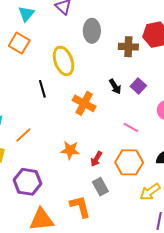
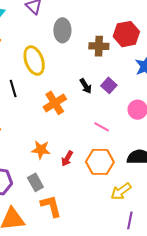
orange cross: (84, 103) -> (55, 103), turned 30
gray rectangle: (100, 187) -> (35, 182), moved

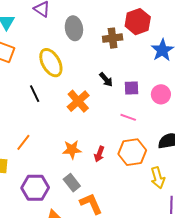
purple square: (109, 85) -> (132, 88), moved, turned -35
yellow arrow: (121, 191) -> (158, 178), turned -60

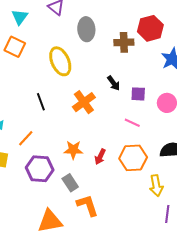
black line: (35, 94) -> (41, 102), moved
purple hexagon: (35, 188) -> (40, 169), moved

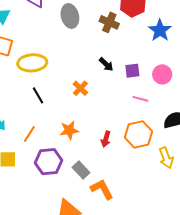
brown cross: (124, 42) -> (109, 22), turned 36
yellow ellipse: (60, 61) -> (32, 63), moved, turned -60
orange cross: (84, 102) -> (80, 88), size x0.7
pink line: (132, 123) -> (140, 99), moved
orange star: (73, 150) -> (69, 130), moved

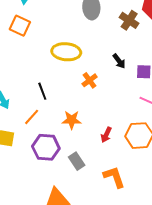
yellow ellipse: (32, 63) -> (66, 52), moved
black line: (38, 95) -> (42, 91), moved
orange L-shape: (102, 189) -> (114, 177), moved

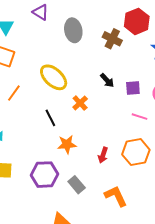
yellow ellipse: (66, 52) -> (54, 77), turned 44
black line: (42, 91) -> (50, 118), moved
orange line: (32, 117) -> (14, 93), moved

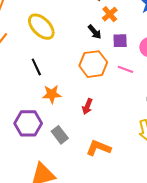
orange cross: (80, 103) -> (110, 14), moved
orange hexagon: (136, 152) -> (93, 64), moved
orange L-shape: (116, 196) -> (98, 148), turned -45

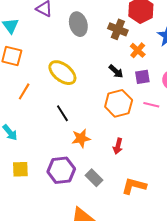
orange cross: (110, 14) -> (138, 50), moved

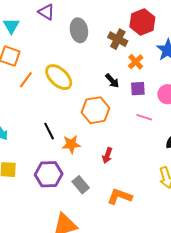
orange line: (24, 91) -> (26, 80), moved
orange hexagon: (119, 103) -> (96, 110), moved
black line: (62, 113) -> (49, 131), moved

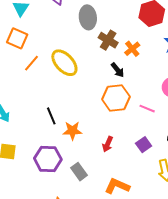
brown cross: (118, 39) -> (108, 40), moved
orange cross: (136, 62) -> (132, 49), moved
purple square: (138, 89) -> (144, 145), moved, turned -35
orange hexagon: (96, 110) -> (116, 98), moved

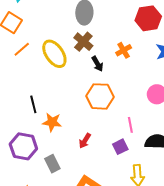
brown cross: (108, 40) -> (83, 42), moved
black arrow: (118, 70) -> (97, 64), moved
pink line: (147, 109) -> (130, 125), moved, turned 49

